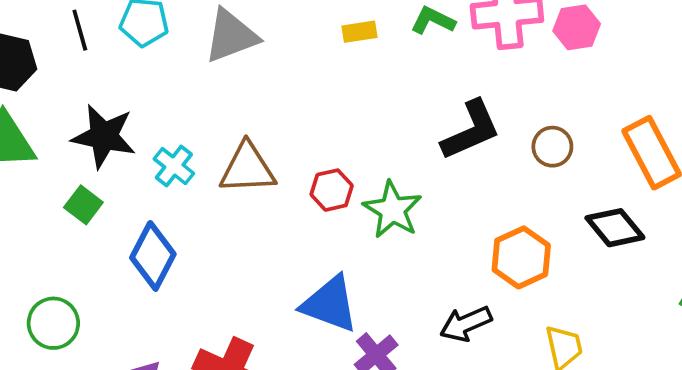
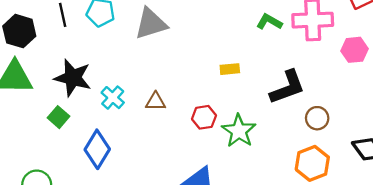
pink hexagon: (577, 27) -> (355, 50), moved
yellow rectangle: (359, 32) -> (230, 69), moved
brown circle: (552, 147) -> (317, 118), moved
brown triangle: (247, 168) -> (156, 102), size x0.6

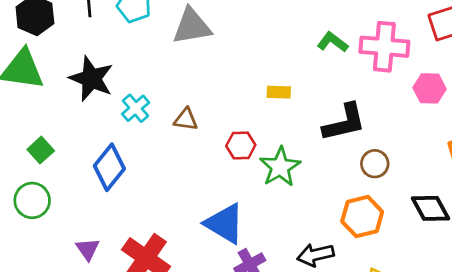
green square: (58, 117) -> (41, 150), moved

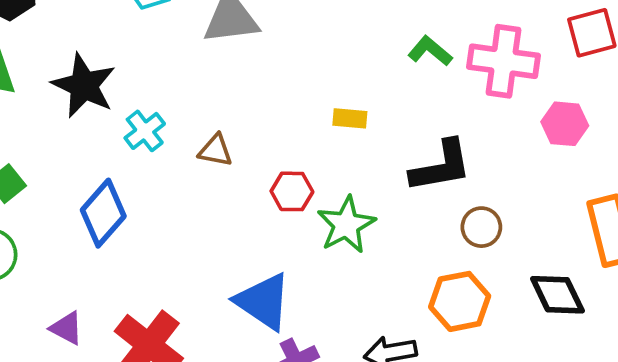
purple triangle: (88, 249) -> (66, 328), turned -30

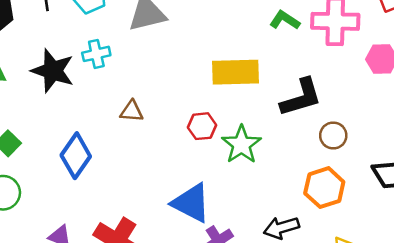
yellow rectangle: (350, 118) -> (236, 72), size x2.0
cyan cross: (145, 131) -> (96, 54), moved, turned 32
brown triangle: (215, 150) -> (132, 111), moved

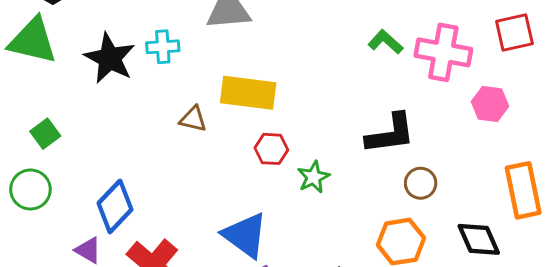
yellow rectangle: (236, 72) -> (248, 93), moved
green star: (241, 145) -> (313, 177), size x0.7
blue diamond: (76, 156) -> (115, 206), moved

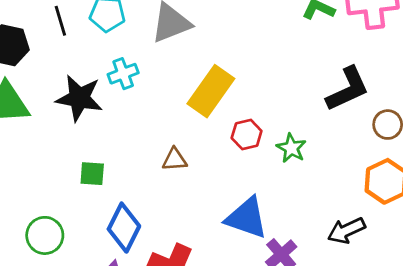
yellow rectangle: (248, 93) -> (211, 91), turned -45
brown triangle: (193, 119) -> (175, 160), moved
green square: (45, 134) -> (92, 174), moved, turned -32

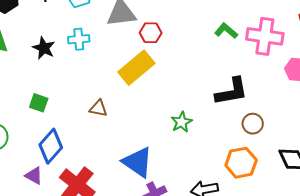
black star: (79, 98) -> (44, 48), size x0.7
red hexagon: (247, 135) -> (151, 33), moved

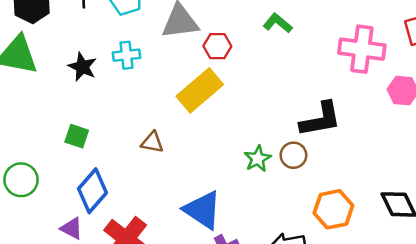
green L-shape: (226, 31) -> (278, 23), moved
brown circle: (253, 124) -> (293, 155), moved

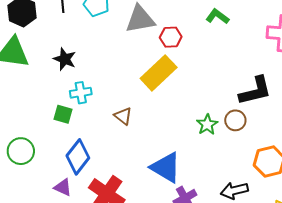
cyan cross: (126, 55) -> (81, 93), moved
brown triangle: (152, 142) -> (123, 116), turned 30

